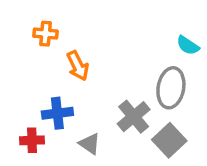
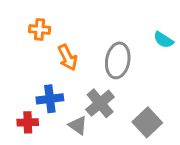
gray ellipse: (171, 88) -> (118, 60), moved
gray cross: (134, 117) -> (100, 103), moved

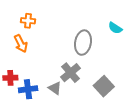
orange arrow: (68, 58) -> (21, 44), moved
blue cross: (50, 99) -> (28, 89), moved
red cross: (28, 122) -> (10, 78), moved

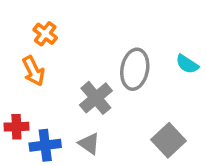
orange cross: (28, 21) -> (45, 34), turned 32
cyan semicircle: (115, 28) -> (187, 64), moved
gray cross: (71, 73) -> (96, 98), moved

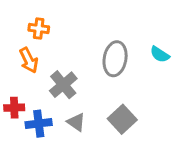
orange cross: (45, 34) -> (39, 28), turned -30
gray cross: (96, 98) -> (63, 85), moved
gray square: (169, 140) -> (122, 119), moved

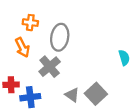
cyan semicircle: (160, 54) -> (124, 58), moved, turned -140
gray ellipse: (115, 59) -> (60, 37), moved
gray triangle: (76, 122) -> (72, 95), moved

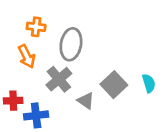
cyan semicircle: (124, 58) -> (149, 83), moved
gray square: (96, 94) -> (114, 85), moved
gray triangle: (72, 95) -> (86, 101), moved

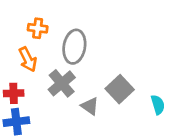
cyan semicircle: (149, 83) -> (158, 105), moved
red cross: (13, 101) -> (14, 93), moved
blue cross: (36, 115) -> (16, 122), moved

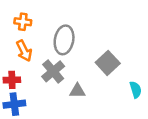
orange cross: (38, 28) -> (23, 22), moved
gray square: (120, 89) -> (108, 63), moved
gray triangle: (90, 106) -> (77, 91), turned -35

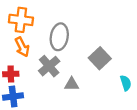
orange cross: (23, 22) -> (21, 20), size x1.5

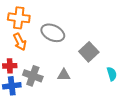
gray ellipse: (59, 37) -> (53, 33), turned -75
gray cross: (49, 66) -> (33, 76), moved, turned -30

